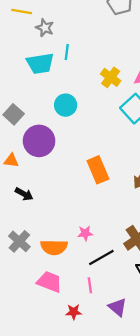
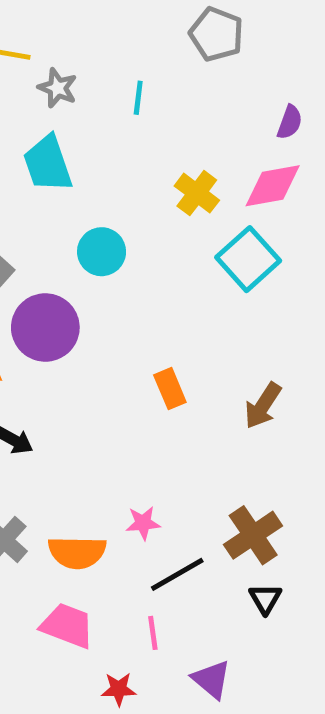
cyan line: (67, 52) -> (138, 98), moved
cyan trapezoid: (40, 64) -> (48, 164), turned 80
orange rectangle: (98, 170) -> (170, 389), size x0.7

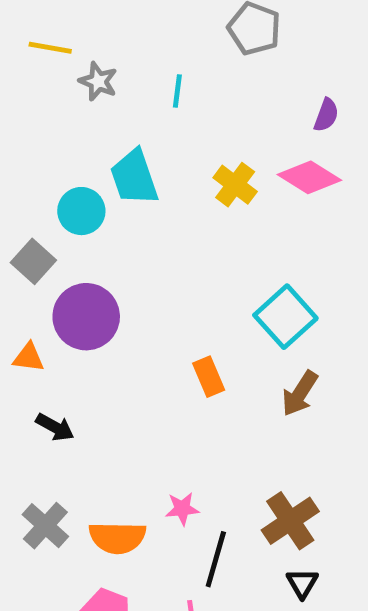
cyan trapezoid: (48, 164) -> (134, 177), moved
pink diamond: (273, 186) -> (309, 177), turned 42
cyan circle: (102, 252) -> (81, 211), moved
cyan square: (248, 259) -> (285, 317), moved
black line: (177, 574) -> (216, 559), turned -44

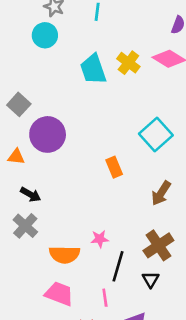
cyan trapezoid: (134, 177) -> (93, 69), moved
cyan circle: (81, 211) -> (45, 35), moved
brown arrow: (300, 393) -> (161, 193), moved
gray cross: (45, 526) -> (25, 226), moved
black triangle: (302, 583) -> (151, 279), moved

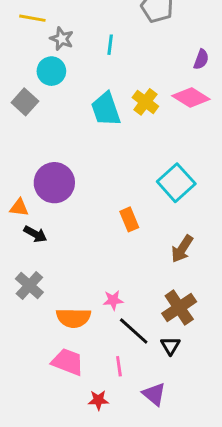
gray square: (19, 104) -> (25, 102), moved
black arrow: (31, 195) -> (35, 234), moved
black line: (118, 266) -> (134, 331), turned -64

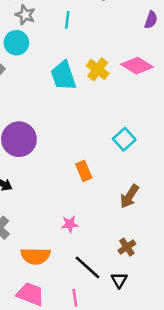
purple semicircle: (201, 59) -> (151, 20), moved
cyan square: (176, 183) -> (124, 139), size x0.7
pink star: (113, 300) -> (70, 224), moved
brown cross: (179, 308) -> (127, 247), size x0.6

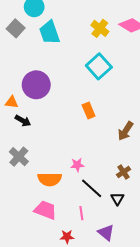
cyan trapezoid: (63, 76) -> (50, 32), moved
cyan square: (124, 139) -> (99, 66), moved, size x1.4
pink star: (70, 224) -> (77, 165), moved

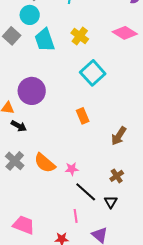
yellow cross: (100, 28) -> (80, 36), moved
orange semicircle: (50, 179) -> (45, 163), moved, turned 40
pink trapezoid: (45, 210) -> (24, 225), moved

